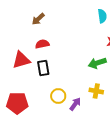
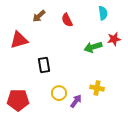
red semicircle: (42, 44) -> (67, 20), moved, turned -104
red triangle: (21, 60) -> (19, 40), moved
green arrow: (97, 63) -> (93, 47), moved

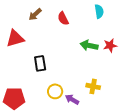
red star: (114, 39) -> (110, 45), moved
green arrow: (93, 47) -> (89, 45), turned 30
purple arrow: (76, 101) -> (72, 99), turned -96

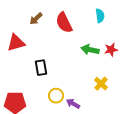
red semicircle: (63, 18) -> (64, 23), size x1.5
yellow cross: (93, 86) -> (101, 84), moved, turned 32

